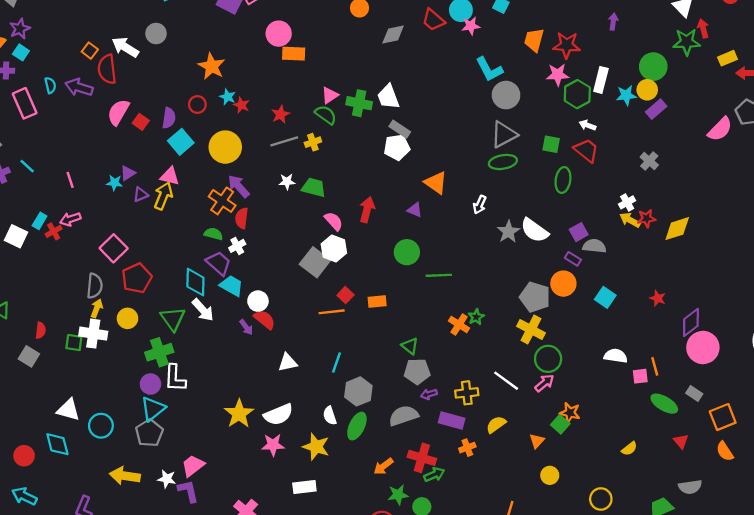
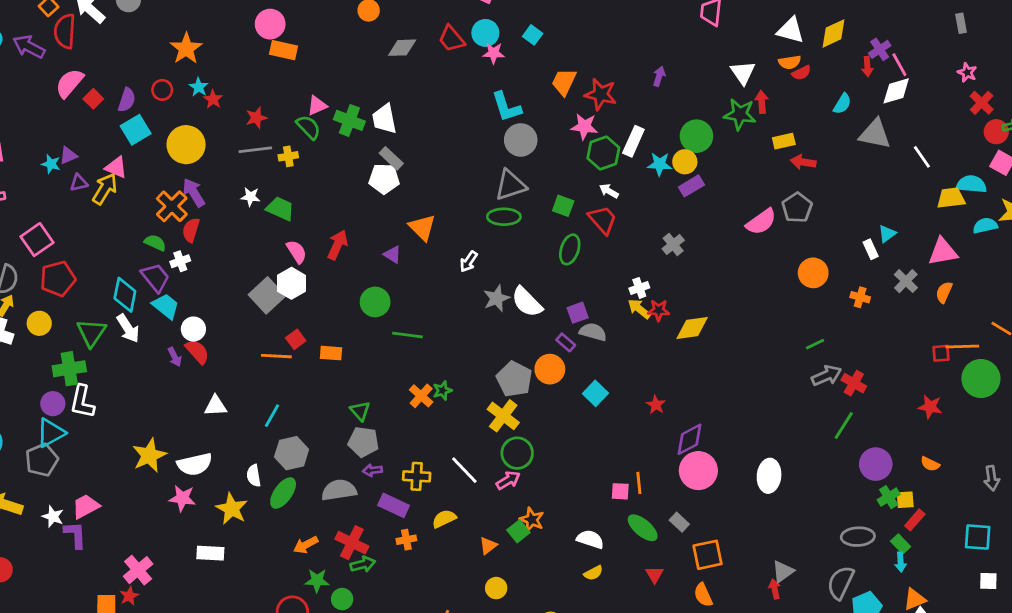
white semicircle: (616, 356) -> (590, 539), moved

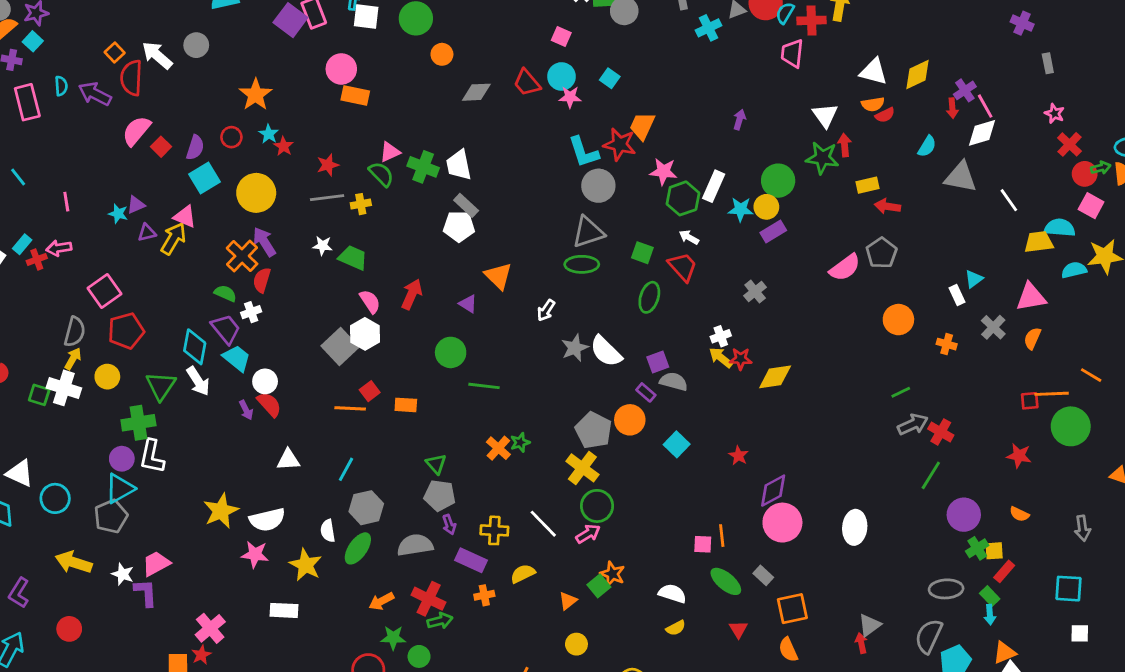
red star: (601, 94) -> (620, 144), moved
purple arrow: (372, 470) -> (449, 525), turned -102

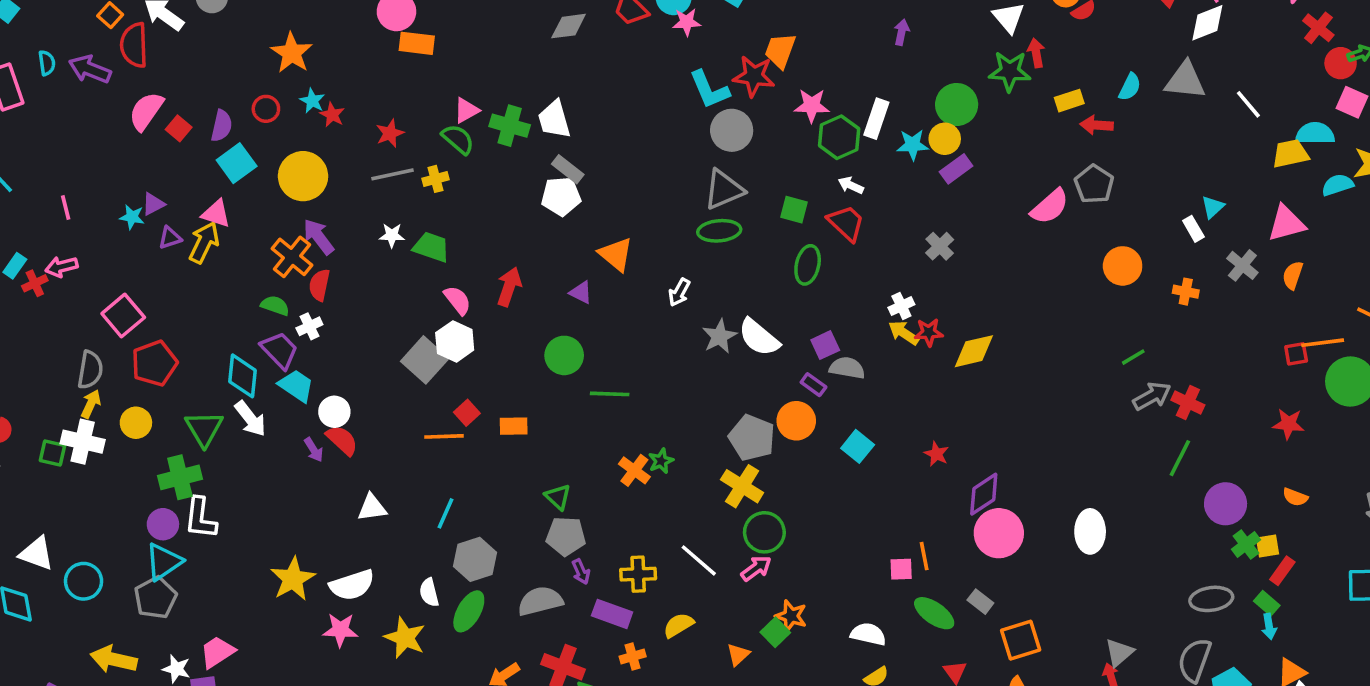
cyan semicircle: (927, 146) -> (1130, 87), moved

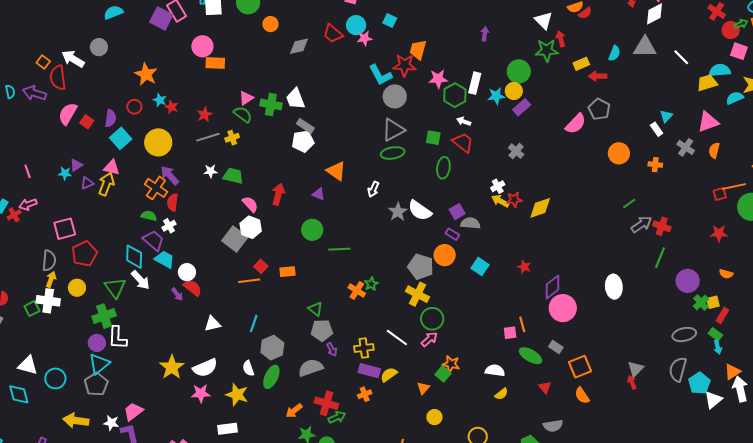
pink square: (123, 316) -> (65, 229), turned 30
green square: (52, 453) -> (32, 309), turned -35
white ellipse: (1090, 531) -> (614, 287), moved
purple rectangle: (612, 614) -> (369, 371), moved

